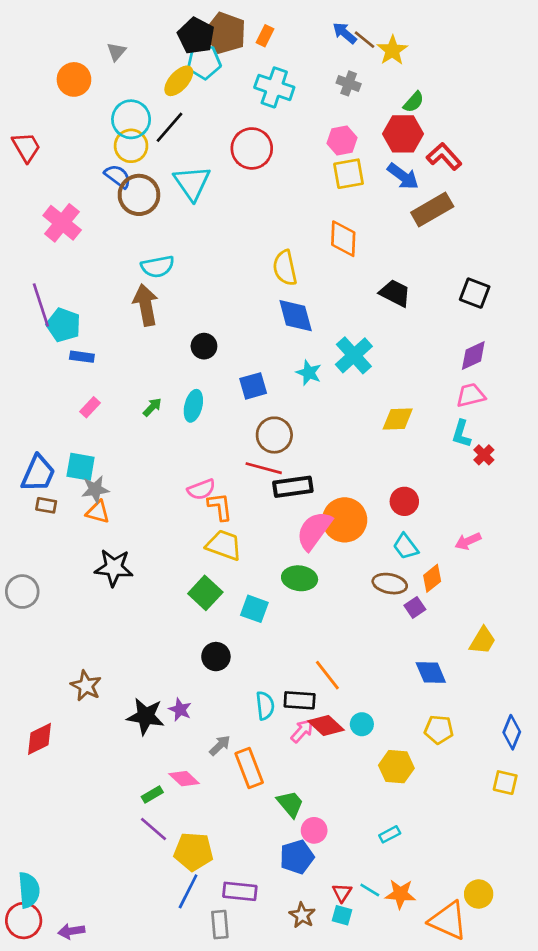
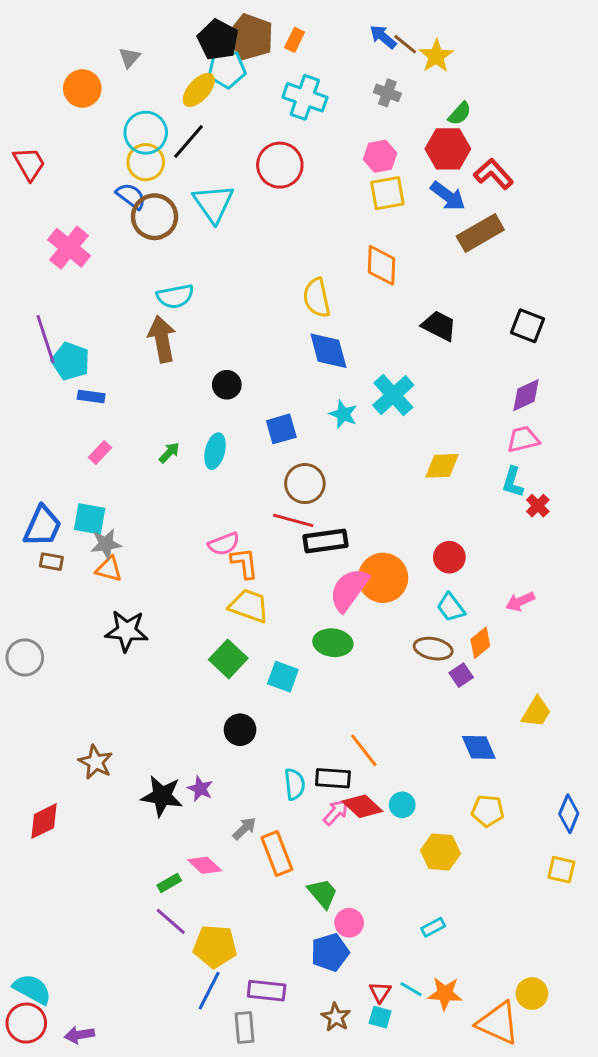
cyan semicircle: (29, 890) -> (32, 989), turned -56

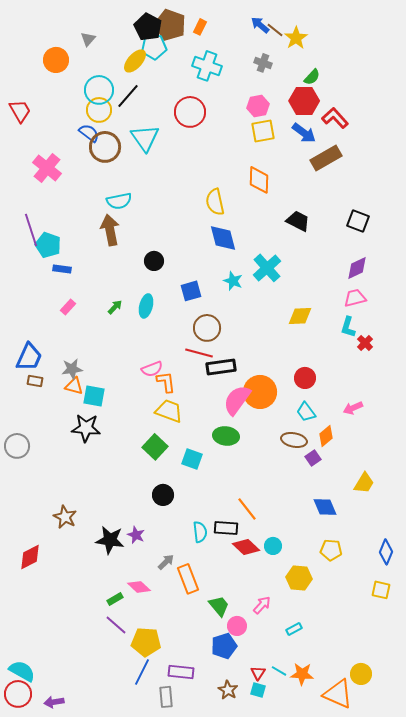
cyan square: (90, 519) -> (94, 396), moved
pink arrow: (336, 812) -> (262, 605), moved

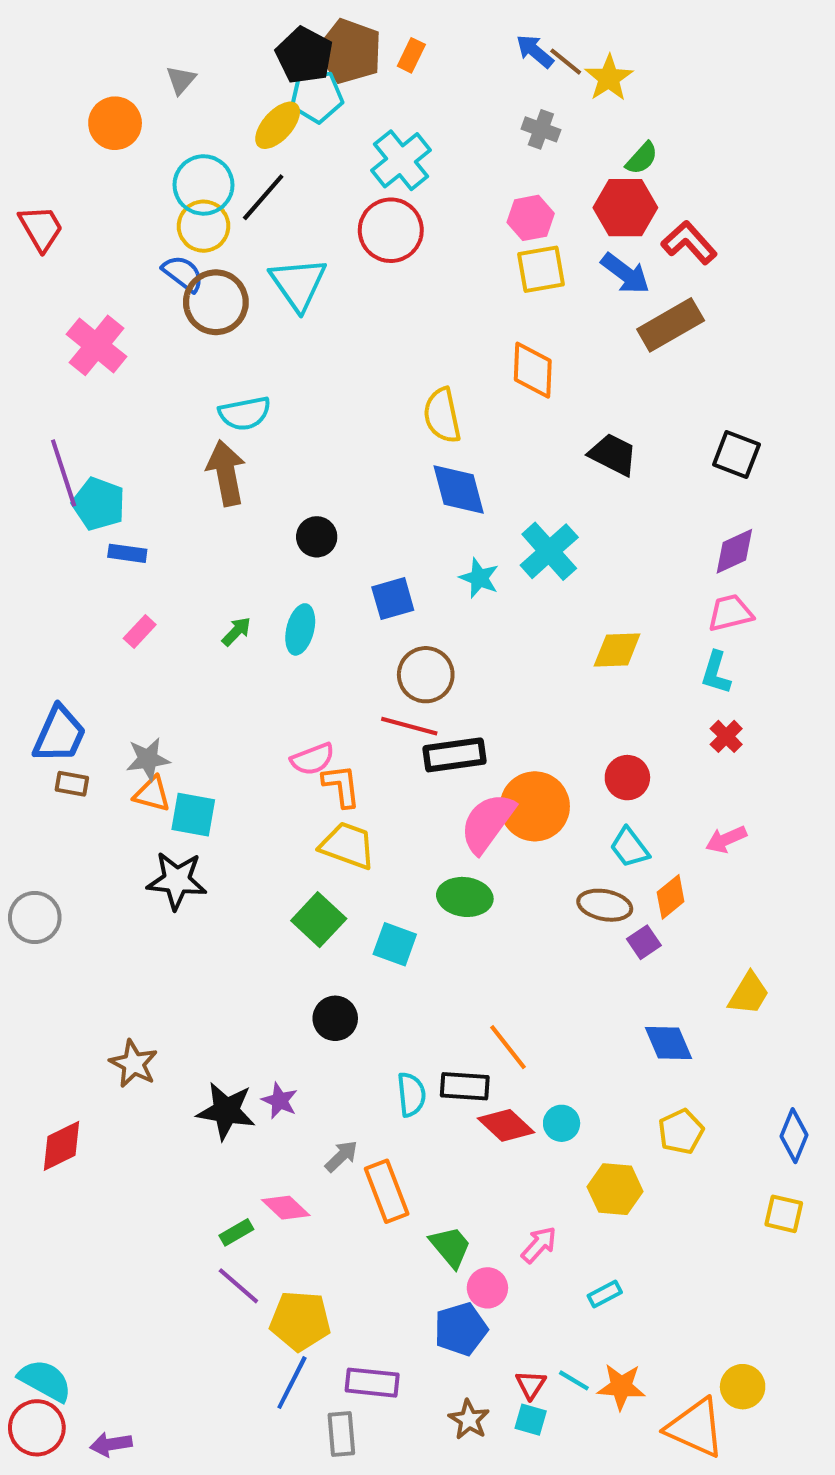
cyan cross: (207, 66) -> (401, 160), moved, turned 32
red cross: (365, 343) -> (726, 736), moved
yellow pentagon: (331, 550) -> (681, 1132), turned -30

